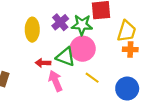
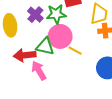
red arrow: (43, 63) -> (25, 55), size x1.5
yellow line: (92, 78) -> (75, 51), moved

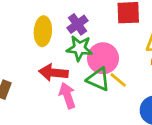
green star: (56, 14) -> (79, 48), moved
green triangle: (45, 46) -> (98, 79), moved

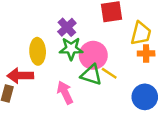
yellow ellipse: (43, 31) -> (38, 51), moved
red arrow: (53, 73) -> (20, 76), moved

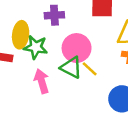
purple cross: (67, 27) -> (54, 15), turned 30
green star: (71, 49) -> (36, 47), moved

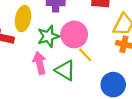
green star: (36, 47) -> (48, 36), moved, turned -30
green triangle: (71, 67) -> (65, 70), moved

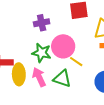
yellow ellipse: (23, 19) -> (19, 74), moved
green star: (48, 36) -> (42, 53), turned -30

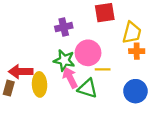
yellow line: (76, 62) -> (103, 69), turned -32
pink arrow: (39, 77) -> (70, 78), moved

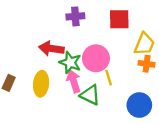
purple cross: (64, 27) -> (75, 16), moved
yellow line: (103, 69) -> (109, 78), turned 64
red arrow: (21, 72) -> (51, 49), moved

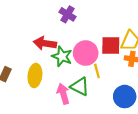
purple cross: (75, 16) -> (67, 14), turned 35
red square: (119, 19) -> (111, 45), moved
pink arrow: (74, 81) -> (63, 94), moved

